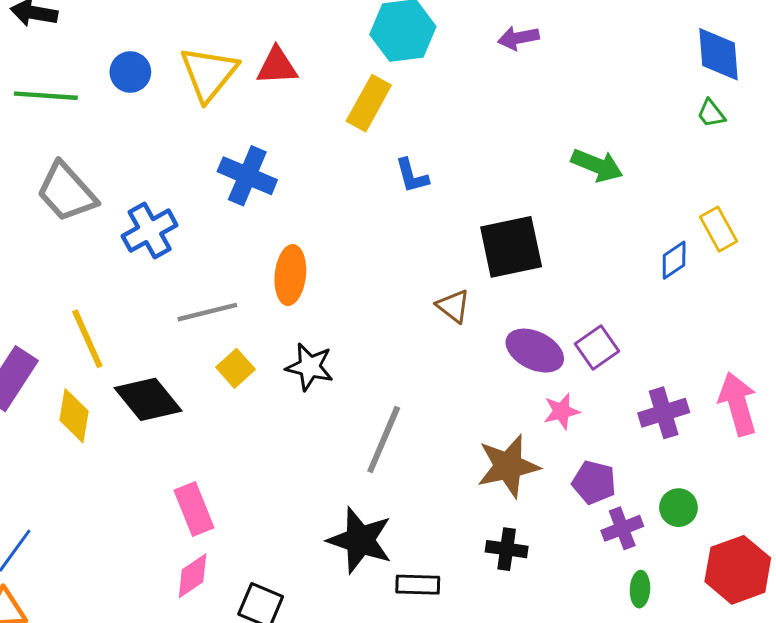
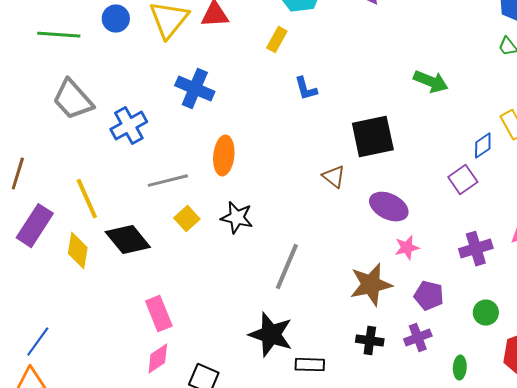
yellow rectangle: (369, 103) -> (277, 40), size x0.7
purple square: (597, 348) -> (463, 180), moved
purple cross: (622, 528) -> (418, 338), moved

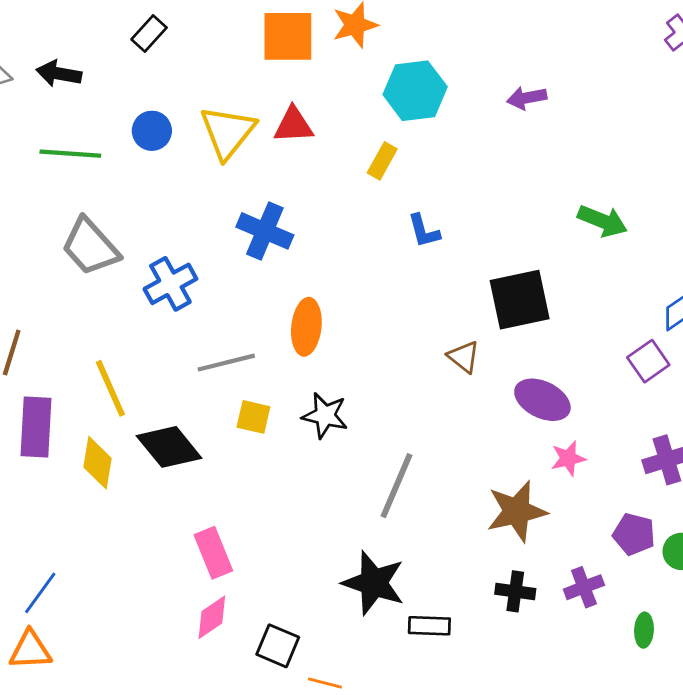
yellow square: (187, 219) -> (253, 417), turned -35
purple rectangle: (35, 226) -> (36, 427), turned -30
purple pentagon: (429, 296) -> (634, 534), moved

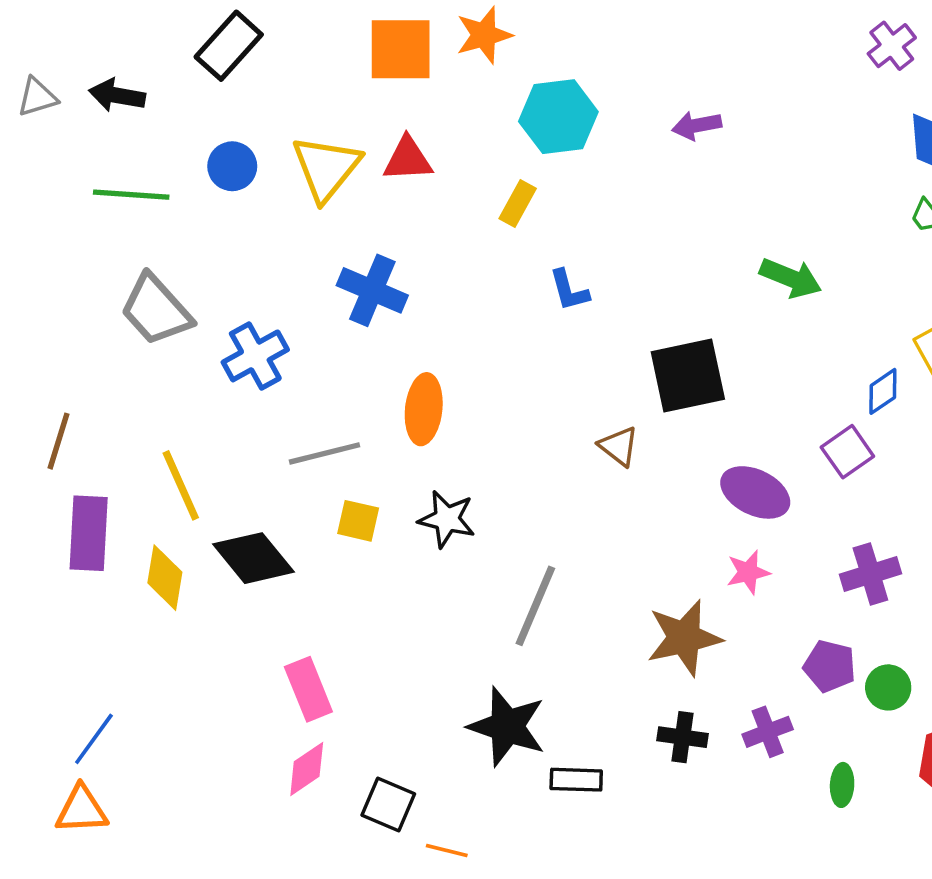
black rectangle: (149, 34) -> (229, 46), size x1.5
purple ellipse: (542, 400) -> (755, 492), moved

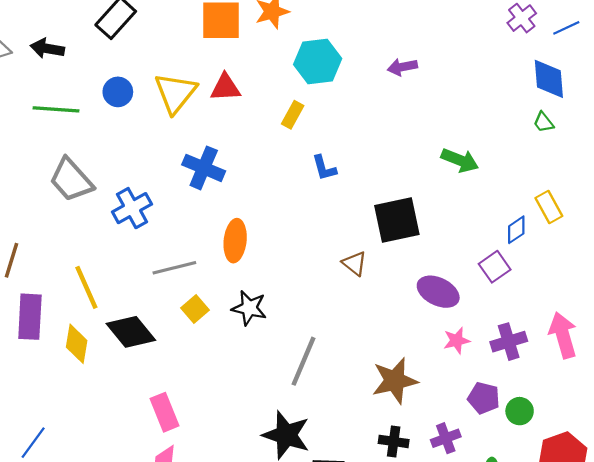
yellow square: (358, 521) -> (195, 309), turned 36
pink star: (748, 572) -> (457, 341), moved

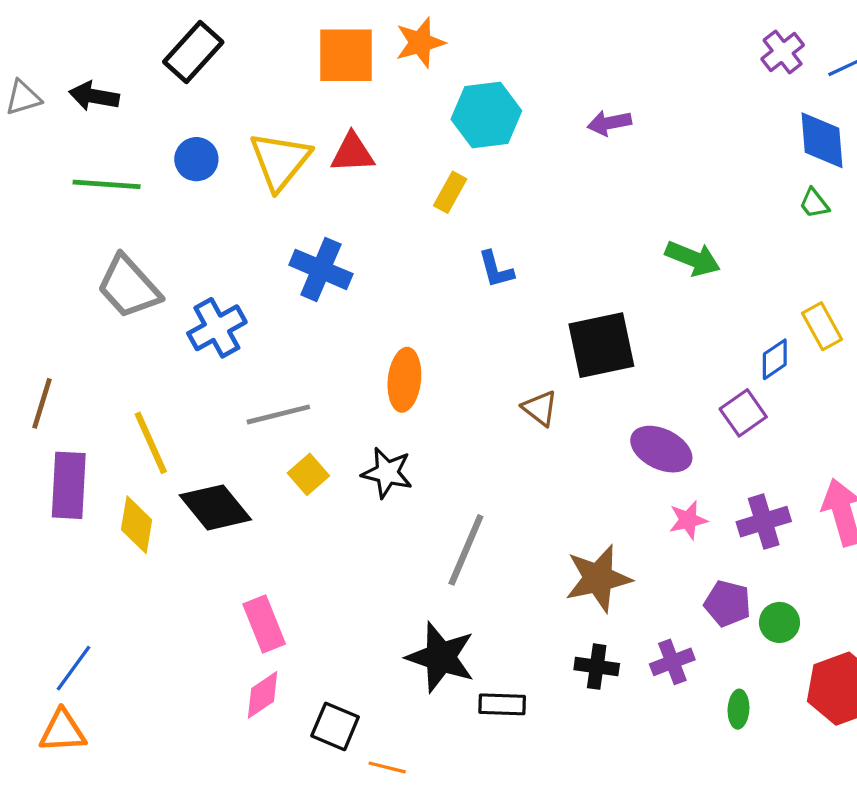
orange ellipse: (235, 241) -> (404, 380), moved

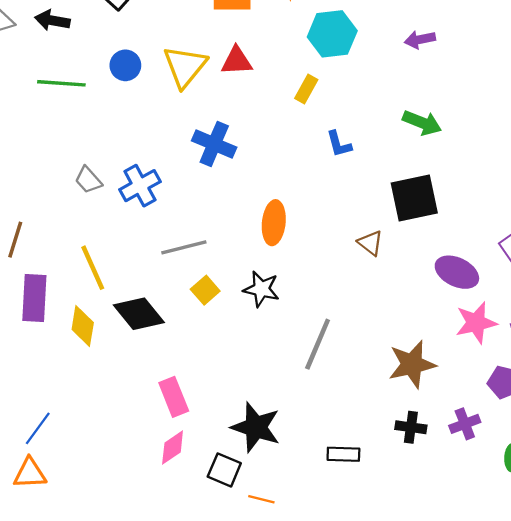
green arrow: (693, 258) -> (422, 123), moved
gray trapezoid: (129, 287) -> (88, 180), moved, size x0.6
pink star: (688, 520) -> (476, 323), size x1.5
black star: (441, 657) -> (256, 427), moved

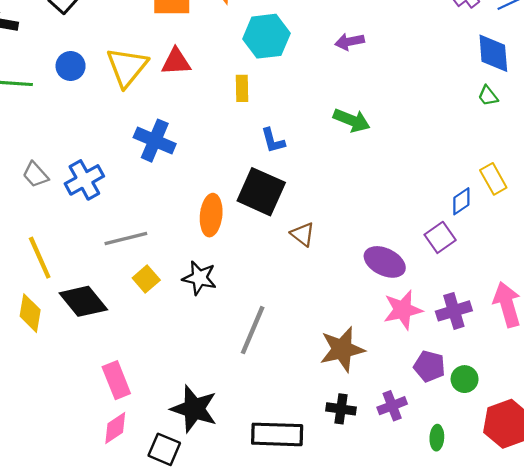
yellow rectangle: (306, 89) -> (242, 88), turned -30
black square: (414, 198) -> (261, 192), moved, turned 36
black rectangle: (343, 454) -> (277, 434), size x1.6

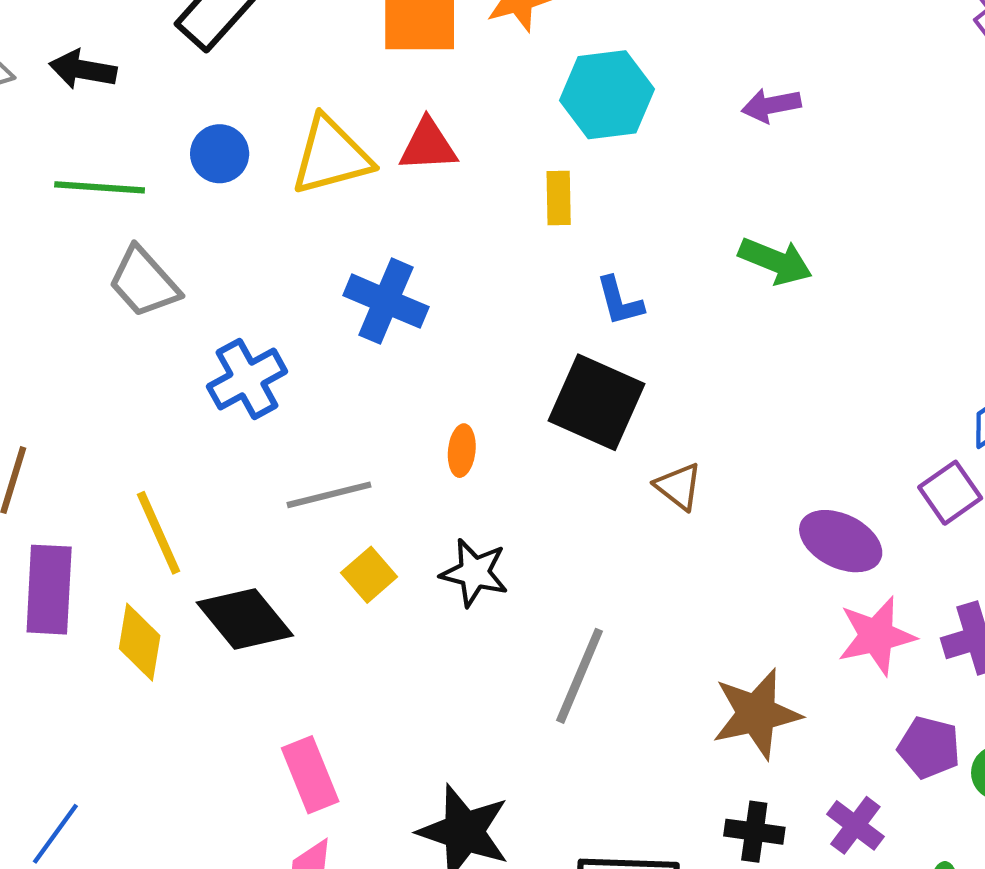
yellow triangle: (127, 67) -> (331, 156), turned 36
gray trapezoid: (35, 175) -> (144, 282), moved, size x1.4
orange ellipse: (211, 215) -> (462, 451), moved, size x0.6
purple cross: (392, 406) -> (855, 825), turned -32

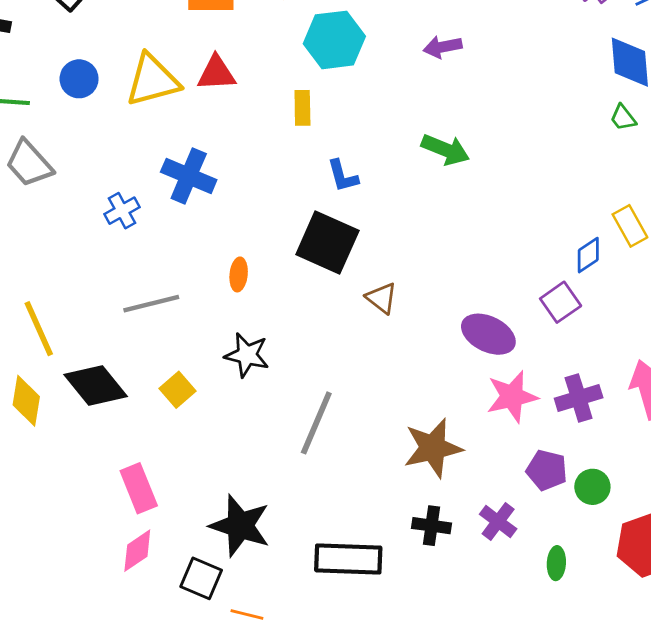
blue cross: (247, 379) -> (122, 211), moved, size x0.7
yellow square: (369, 575) -> (178, 390), moved

